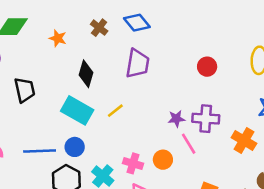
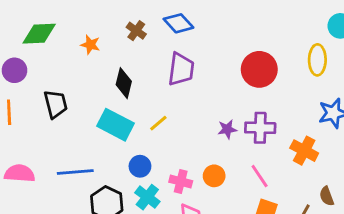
red circle: (207, 67) -> (259, 69), size x1.6
pink line: (189, 144) -> (260, 176), moved
blue circle: (75, 147) -> (140, 166), moved

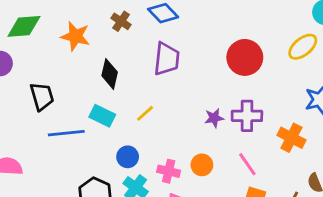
orange star: (90, 45) -> (75, 36), size x1.5
yellow ellipse: (317, 60) -> (303, 47), turned 52
cyan rectangle: (116, 125) -> (102, 116), size x0.7
blue line: (75, 172) -> (66, 133), moved

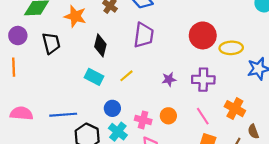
yellow ellipse: (303, 47) -> (231, 48), moved, turned 35
black trapezoid: (42, 96) -> (51, 43), moved
purple star: (214, 118) -> (169, 79), moved
blue line: (66, 133) -> (63, 115), moved
orange cross: (291, 138) -> (235, 109), moved

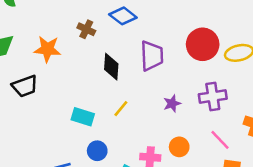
purple trapezoid: (144, 35) -> (152, 56), moved
black trapezoid: (51, 43) -> (25, 86), turned 95
black diamond: (100, 45) -> (111, 67), moved
blue circle: (112, 108) -> (97, 151), moved

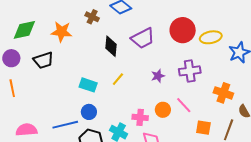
purple trapezoid: (152, 56) -> (143, 38), turned 65
pink line: (220, 140) -> (184, 105), moved
blue circle: (97, 151) -> (89, 112), moved

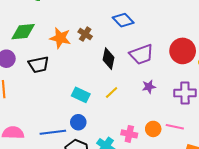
brown cross: (92, 17) -> (85, 34), moved
purple star: (158, 76) -> (149, 87), moved
pink line: (184, 105) -> (175, 127), turned -42

